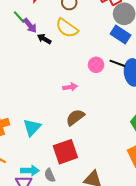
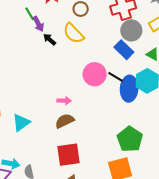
pink circle: (96, 65) -> (95, 74), size x1.5
pink arrow: (70, 87) -> (64, 101), moved
red square: (65, 152) -> (68, 155), moved

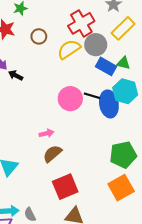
yellow semicircle: (73, 33) -> (69, 49), moved, turned 115
blue rectangle: (124, 50) -> (106, 66), moved
green pentagon: (130, 139) -> (123, 155), turned -30

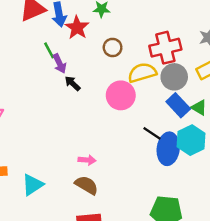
pink circle: (70, 99) -> (121, 95), moved
brown semicircle: (52, 154) -> (87, 185), turned 54

